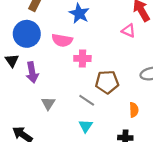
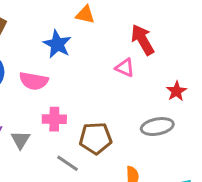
pink cross: (82, 58) -> (54, 119), moved
gray triangle: (48, 103) -> (20, 140), moved

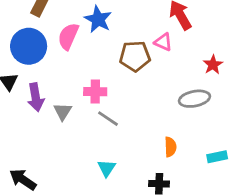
pink semicircle: (34, 81) -> (68, 36), moved, turned 104
brown pentagon: (95, 138) -> (135, 56), moved
gray line: (68, 163) -> (108, 119), moved

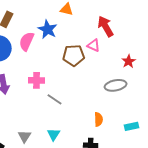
pink cross: (95, 92) -> (37, 80), moved
gray triangle: (63, 111) -> (25, 136), moved

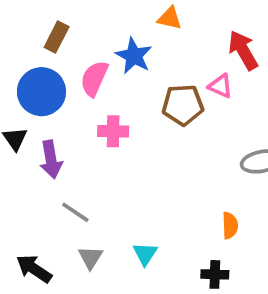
pink cross: (37, 80) -> (113, 131), moved
gray line: (55, 99) -> (75, 212), moved

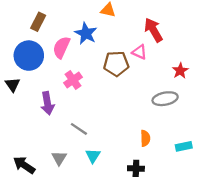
pink cross: (113, 131) -> (73, 80), turned -36
purple arrow: (51, 160) -> (47, 103), moved
gray line: (75, 212) -> (79, 129), moved

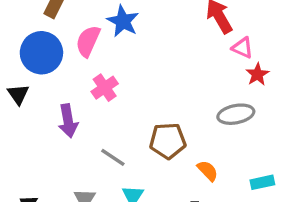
pink triangle: (139, 52) -> (242, 48), moved
brown pentagon: (116, 64) -> (168, 141), moved
orange semicircle: (145, 138) -> (208, 171), turned -42

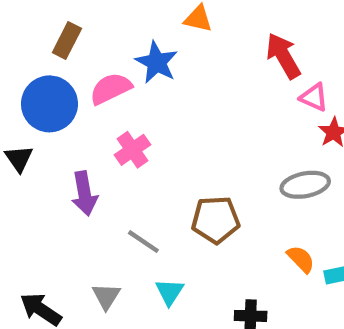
pink semicircle: (88, 41) -> (111, 89), turned 40
orange semicircle: (208, 171) -> (301, 259), moved

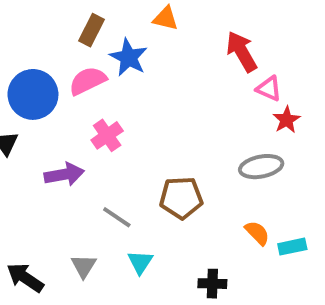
brown rectangle: (67, 41) -> (91, 30), moved
purple arrow: (84, 194) -> (64, 174), turned -90

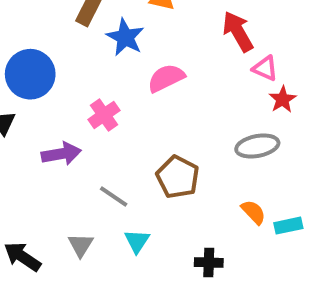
pink semicircle: (88, 81) -> (166, 78), moved
brown pentagon: (181, 198) -> (178, 177), turned 30

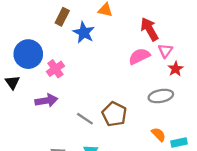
pink triangle: (265, 68) -> (165, 51), turned 42
pink semicircle: (166, 78) -> (139, 56), moved
pink cross: (104, 115) -> (55, 69), moved
gray line: (114, 196) -> (85, 119), moved

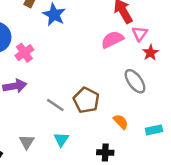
gray ellipse: (161, 96) -> (135, 81), turned 65
orange semicircle: (159, 135) -> (121, 122), moved

